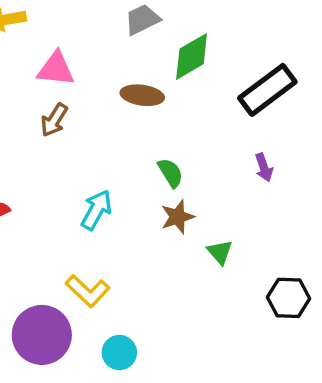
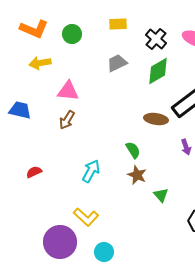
green diamond: (192, 56) -> (158, 71), moved
brown ellipse: (142, 95) -> (156, 119), moved
brown star: (177, 217) -> (137, 175), turned -30

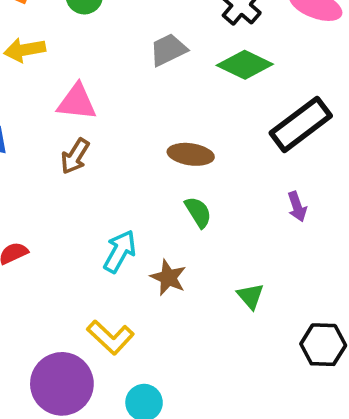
green diamond: (158, 71) -> (245, 65), turned 56
brown ellipse: (156, 119) -> (191, 154), moved
brown star: (137, 175) -> (168, 278), moved

